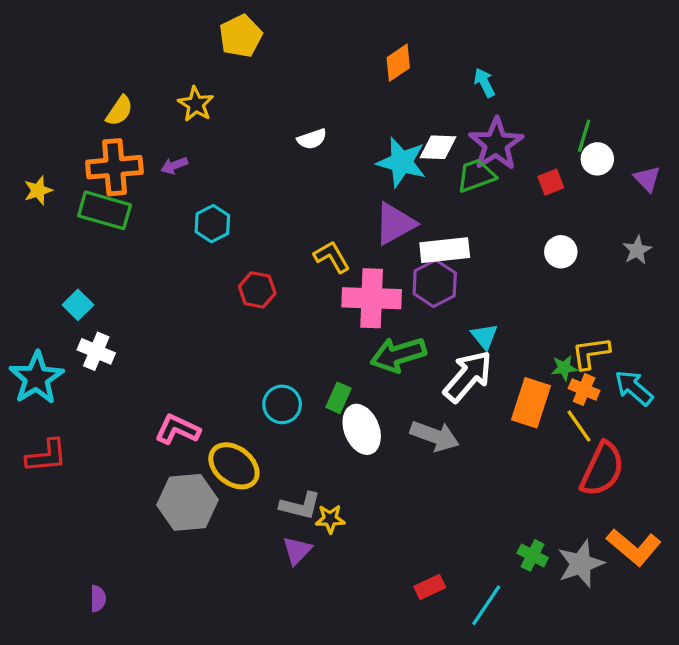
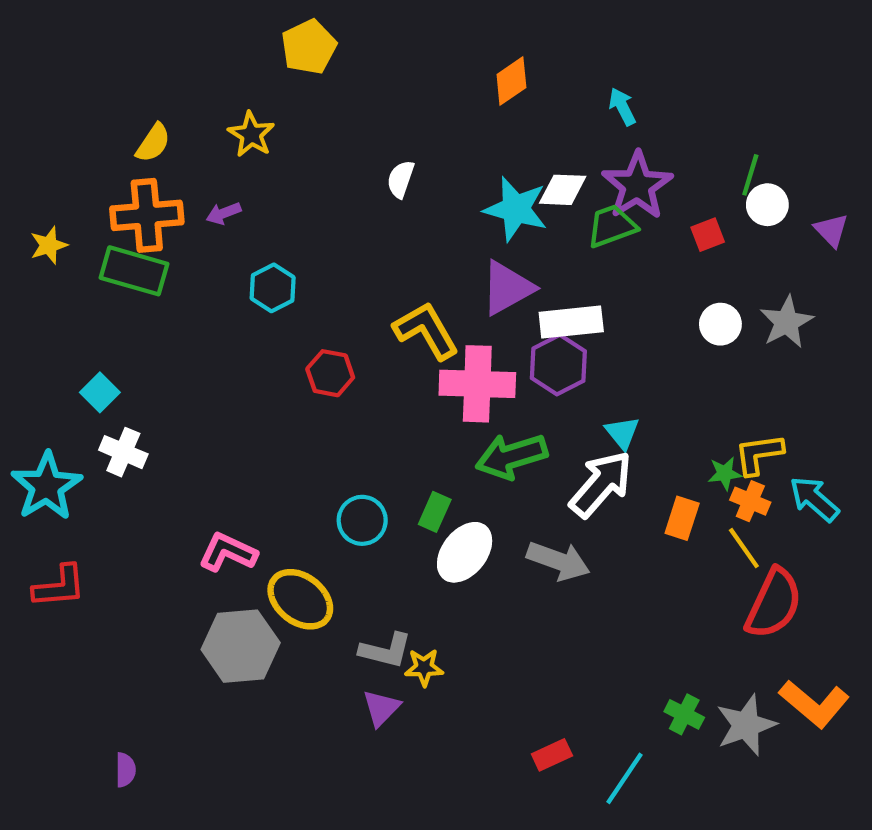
white semicircle: (312, 139) -> (401, 179), turned 128
gray star: (637, 250) -> (787, 322), moved, size x1.4
yellow L-shape: (332, 257) -> (426, 331), size x1.4
orange rectangle: (531, 403) -> (682, 518), size x0.7
white ellipse: (362, 429) -> (465, 552), turned 60

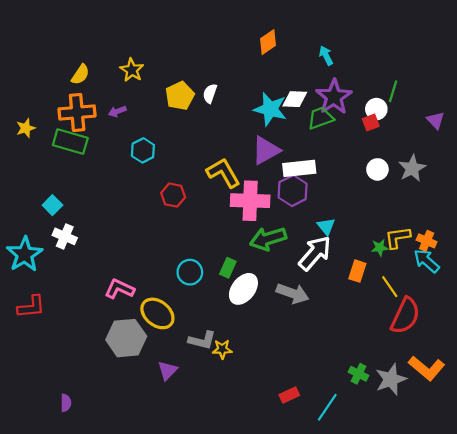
yellow pentagon: (309, 47) -> (180, 96), moved
white circle: (767, 205) -> (376, 109), moved
orange cross: (750, 501) -> (427, 241), moved
purple triangle: (381, 708) -> (168, 370), moved

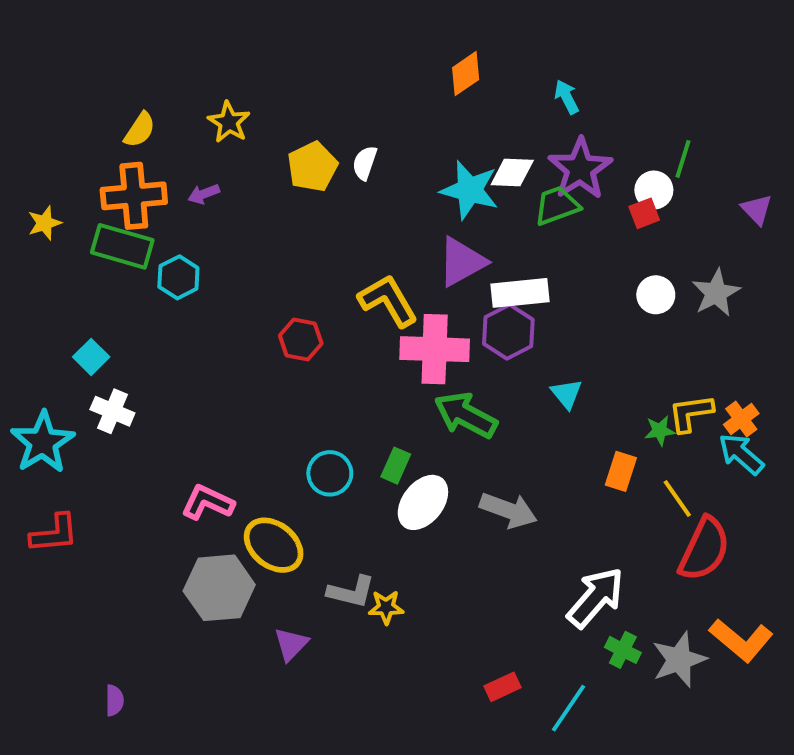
cyan hexagon: (143, 150) -> (178, 277), moved
green arrow: (268, 239) -> (466, 415), turned 45
orange cross: (427, 241) -> (741, 419), turned 30
white arrow: (315, 253) -> (596, 598), moved

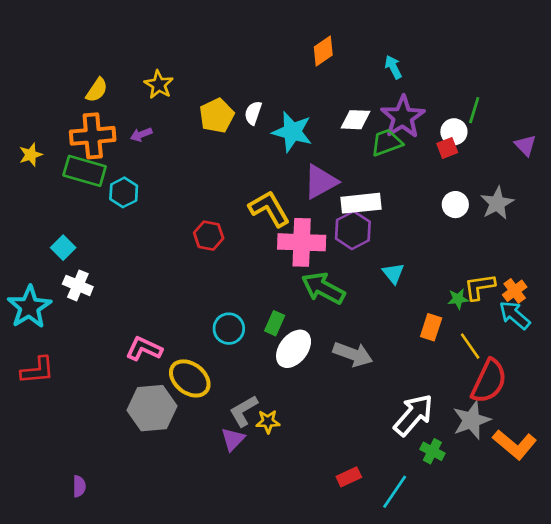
cyan star: (470, 190) -> (292, 132), moved
gray L-shape: (351, 592) -> (244, 411), turned 136
purple triangle: (291, 644) -> (233, 439), moved
gray star: (679, 660) -> (471, 420), moved

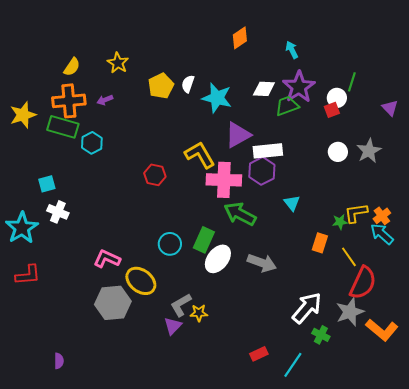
yellow star: (31, 155) -> (23, 115), size x1.5
cyan square: (63, 248) -> (47, 184), turned 30
green rectangle: (275, 323) -> (204, 240), size x1.4

